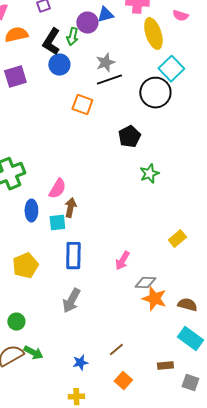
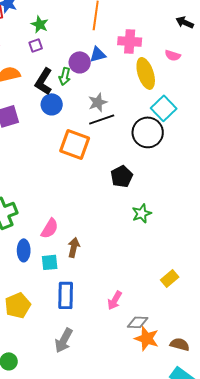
orange square: (82, 105) -> (75, 144), size x1.4
brown arrow: (70, 208) -> (74, 247), moved

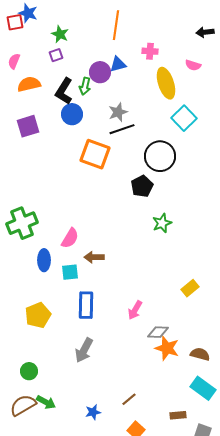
black arrow: (185, 22) -> (205, 32), turned -30
pink cross: (130, 41) -> (150, 51), size x0.7
black circle: (148, 132) -> (160, 156), moved
brown arrow: (74, 247) -> (94, 257), turned -102

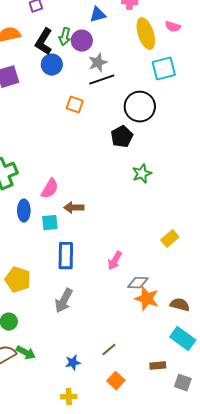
pink semicircle: (193, 65) -> (173, 27), moved
purple circle: (100, 72) -> (82, 41), moved
cyan square: (184, 118) -> (164, 69), turned 30
orange square: (95, 154) -> (75, 105), size x0.6
yellow pentagon: (38, 315) -> (18, 280), moved, turned -30

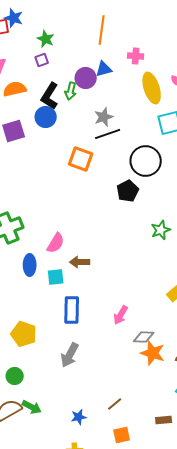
purple circle: (82, 41) -> (86, 78), moved
blue circle: (52, 65) -> (46, 117), moved
orange square: (75, 105) -> (81, 159), size x1.4
green star: (142, 174) -> (161, 230), moved
orange square: (116, 381) -> (122, 435), turned 36

